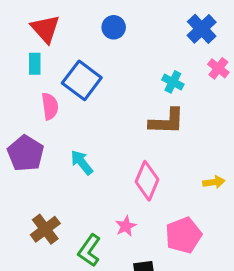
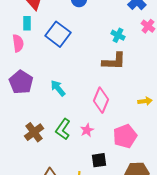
pink semicircle: (50, 106) -> (18, 43), moved
green L-shape: (89, 250) -> (63, 129), moved

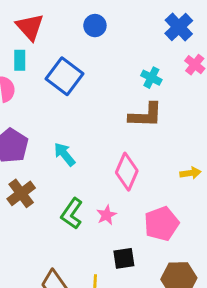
brown cross: (34, 132) -> (21, 193), moved

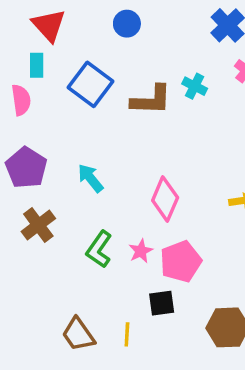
brown L-shape: (146, 115) -> (151, 100), moved
pink pentagon: (161, 224) -> (181, 261), moved

